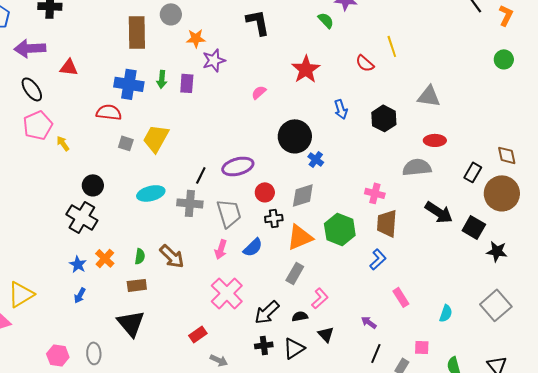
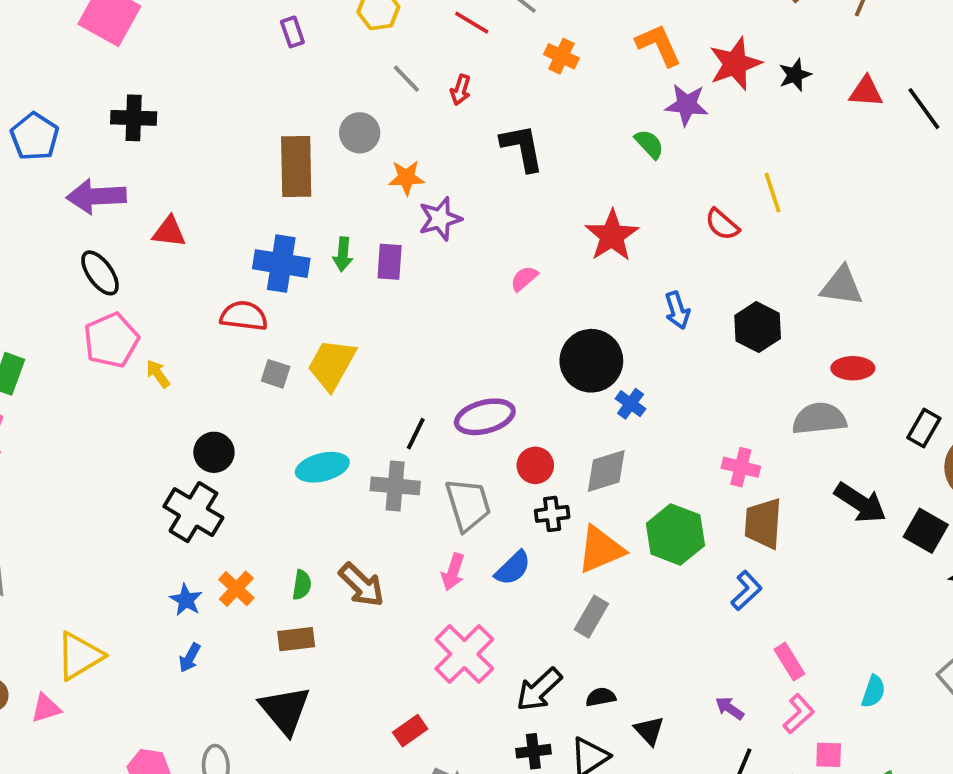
pink L-shape: (320, 298) -> (799, 714), moved

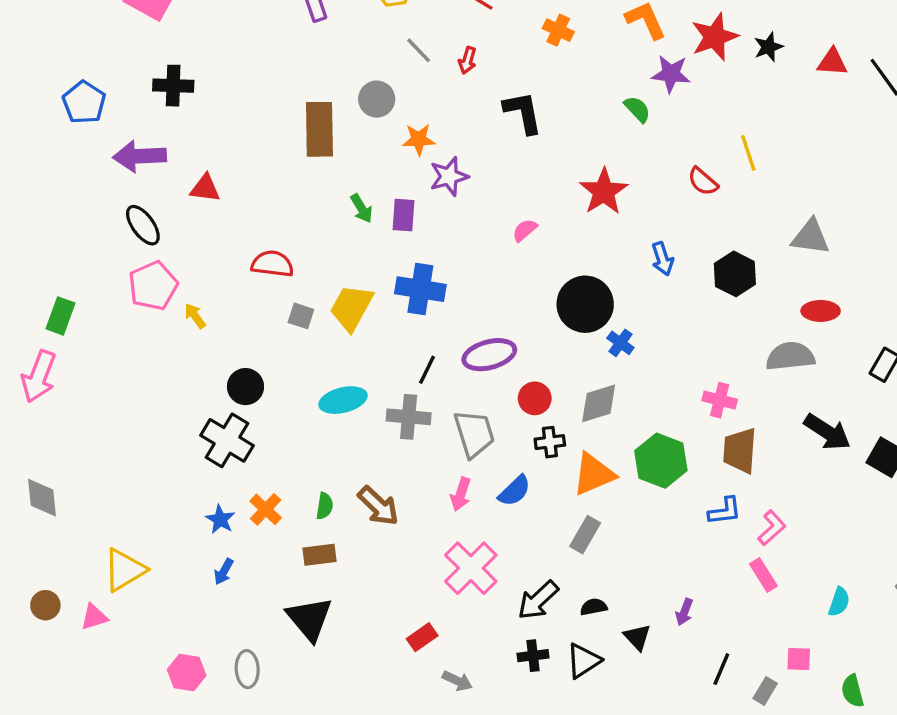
green arrow: (343, 254) -> (362, 208), turned -36
blue cross: (281, 264) -> (420, 289), moved
blue L-shape: (746, 591) -> (725, 511), turned 36
purple arrow: (730, 708) -> (684, 612), moved, turned -104
pink L-shape: (799, 714) -> (772, 528), moved

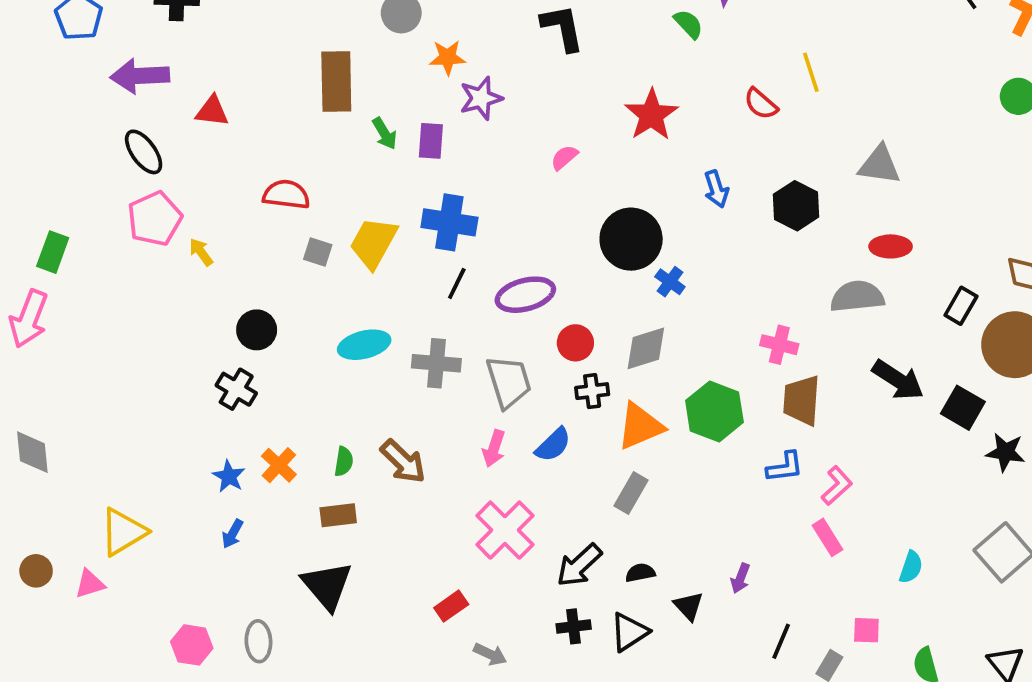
brown rectangle: (319, 129) -> (336, 82), moved
black line: (427, 370) -> (457, 284), moved
black cross: (227, 440) -> (236, 389), size x0.7

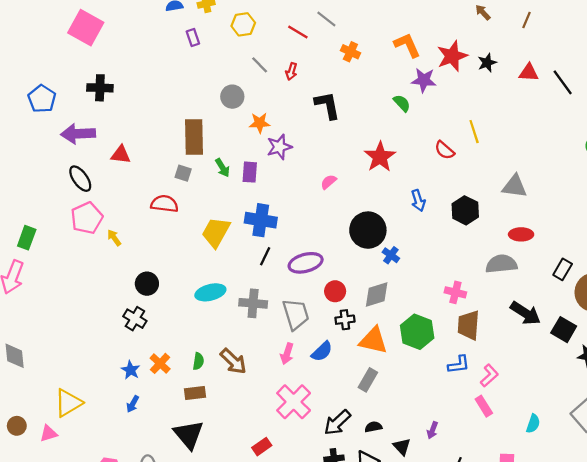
gray square: (318, 252) -> (183, 173), moved
orange triangle: (640, 426) -> (373, 341), turned 36

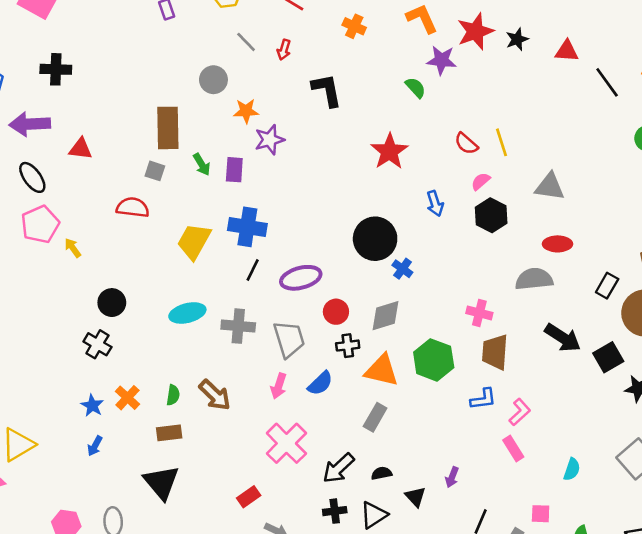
black line: (563, 82) -> (607, 82), moved
yellow line: (474, 132) -> (501, 142), moved
pink semicircle: (329, 182) -> (481, 181), moved
black square: (564, 330) -> (608, 357), turned 30

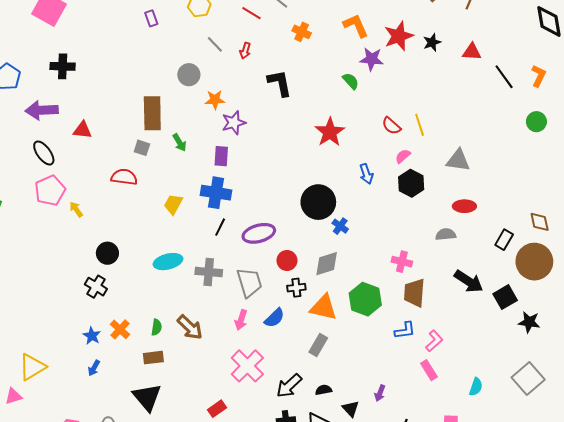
purple rectangle: (234, 170) -> (221, 156), moved
yellow trapezoid: (194, 241) -> (173, 204), size x0.7
gray semicircle: (534, 279) -> (446, 234), size x0.7

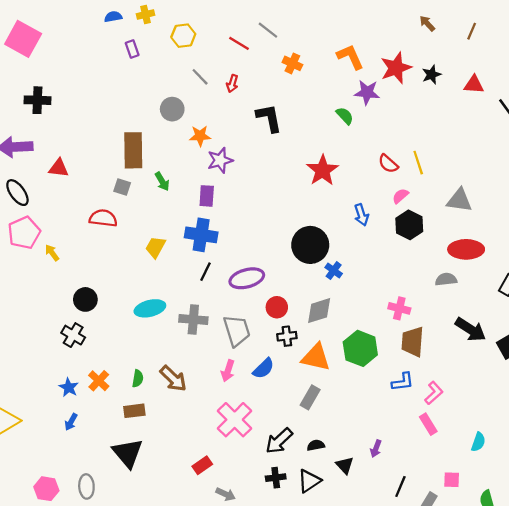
red ellipse: (464, 206) -> (466, 249), size x1.4

